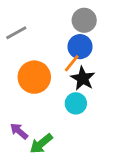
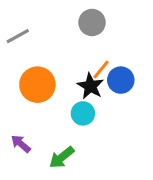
blue circle: (80, 47) -> (121, 80), moved
orange line: (72, 63) -> (101, 69), moved
green arrow: (41, 144) -> (62, 157), moved

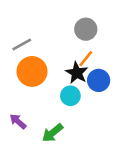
gray circle: (92, 22) -> (86, 29), moved
gray line: (18, 36) -> (22, 45), moved
blue circle: (121, 80) -> (99, 80), moved

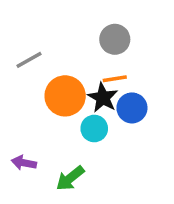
orange line: (86, 59) -> (115, 79), turned 42
orange circle: (32, 71) -> (65, 96), moved
purple arrow: (18, 121) -> (24, 163), turned -30

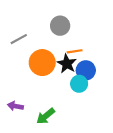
gray circle: (115, 39) -> (60, 26), moved
cyan circle: (94, 128) -> (79, 84), moved

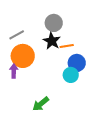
orange circle: (42, 63) -> (23, 56), moved
black star: (67, 64) -> (52, 41), moved
purple arrow: (15, 106) -> (14, 71), moved, turned 80

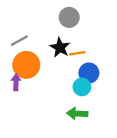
gray circle: (54, 23) -> (69, 17), moved
green arrow: (41, 104) -> (77, 114), moved, turned 42

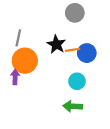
gray circle: (69, 17) -> (75, 13), moved
gray line: (19, 41) -> (18, 38), turned -49
blue circle: (89, 73) -> (87, 53), moved

